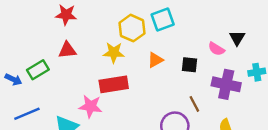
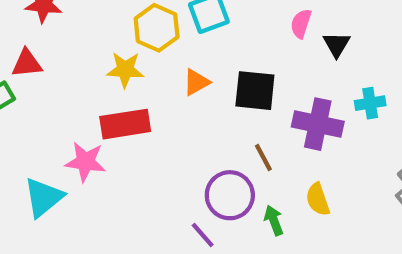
pink semicircle: (216, 49) -> (301, 24), moved, turned 77
red triangle: (67, 50) -> (27, 63), moved
black square: (189, 65) -> (255, 91), size x1.5

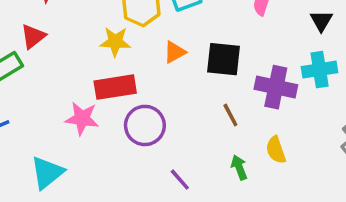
black triangle: (337, 44) -> (321, 21), moved
red triangle: (27, 63) -> (33, 36), turned -32
cyan cross: (370, 103) -> (320, 70), size x1.4
purple circle: (230, 195) -> (145, 125), moved
cyan triangle: (44, 197) -> (47, 173), moved

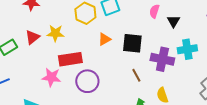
black triangle: (321, 21) -> (173, 21), moved
red triangle: (33, 36) -> (32, 37), moved
yellow star: (115, 42) -> (55, 33), moved

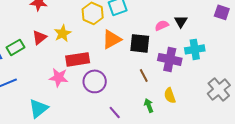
pink semicircle: (154, 11) -> (162, 25), moved, turned 48
yellow star: (55, 33) -> (63, 33), turned -30
orange triangle: (104, 39) -> (112, 39), size x1.5

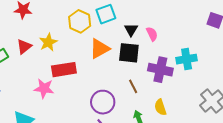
black triangle: (181, 21) -> (131, 30), moved
pink semicircle: (162, 25) -> (152, 34), turned 88
purple circle: (95, 81) -> (103, 102), moved

